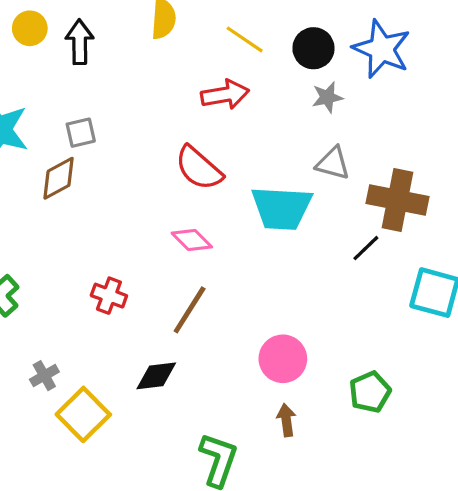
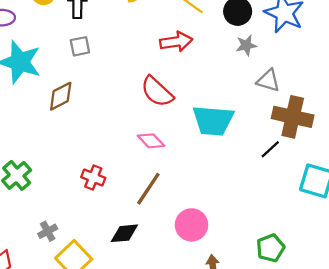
gray square: (81, 133) -> (80, 46), moved
gray triangle: (333, 163) -> (268, 81), moved
pink circle: (283, 359) -> (192, 225), moved

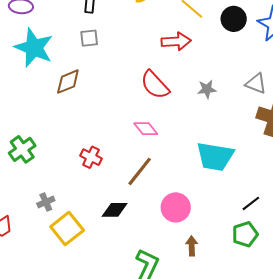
gray star: (246, 45) -> (207, 89), moved
cyan trapezoid: (213, 120) -> (215, 156), moved
black line: (270, 149) -> (251, 203), moved

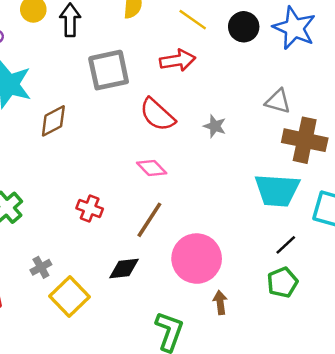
gray square: (89, 38) -> (109, 70), moved, size x1.8
gray star: (207, 89) -> (215, 126), moved, turned 30
cyan trapezoid: (215, 156) -> (277, 190), moved
pink circle: (176, 207) -> (197, 259), size x1.4

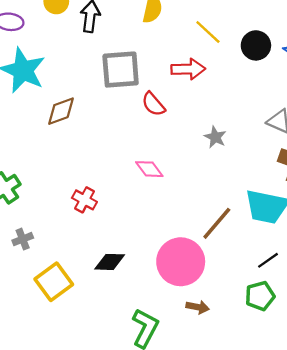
red semicircle: (157, 115) -> (153, 104), moved, size x0.7
brown line: (149, 220) -> (217, 223), moved
gray cross: (41, 267) -> (23, 239), moved
brown arrow: (220, 303) -> (198, 307), turned 100

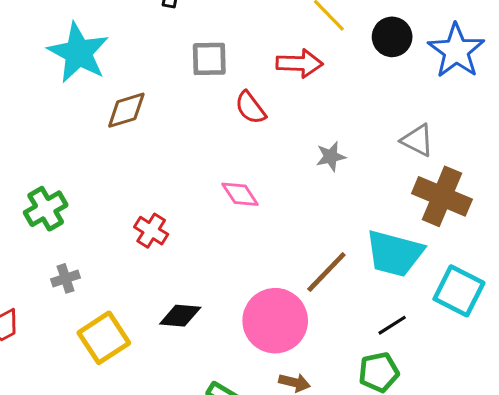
gray square: (121, 70) -> (209, 59), size x0.7
gray star: (215, 137) -> (331, 156), turned 30

